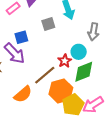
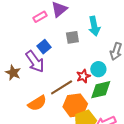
blue square: (21, 37) -> (44, 47), turned -32

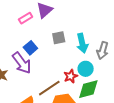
cyan arrow: (94, 26) -> (82, 43), moved

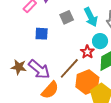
blue square: (30, 48) -> (42, 34), turned -32
purple arrow: (22, 63) -> (39, 69), moved

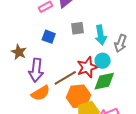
red star: (87, 52) -> (87, 67), size x1.5
brown star: (19, 67) -> (19, 52), moved
purple arrow: (39, 69) -> (36, 70), turned 40

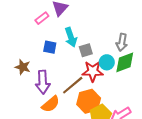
gray square: (77, 28) -> (86, 50), moved
cyan arrow: (101, 35) -> (71, 37), moved
red star: (87, 67) -> (93, 71), turned 30
green diamond: (104, 81) -> (125, 62), moved

